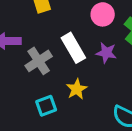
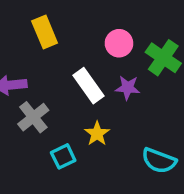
gray cross: (39, 61) -> (33, 117), moved

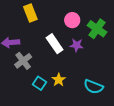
yellow star: (97, 134) -> (59, 80), moved
cyan square: (63, 156) -> (40, 83), turned -32

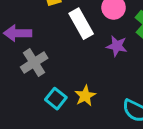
white rectangle: (55, 44) -> (81, 24), moved

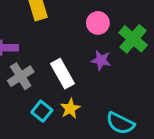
white rectangle: (81, 24) -> (62, 74), moved

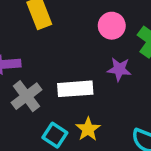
white rectangle: (62, 74) -> (75, 89), turned -60

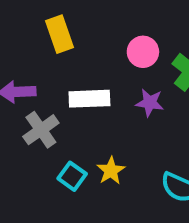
white rectangle: (75, 89) -> (89, 99), moved

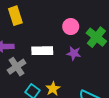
yellow rectangle: (59, 34) -> (15, 16), moved

